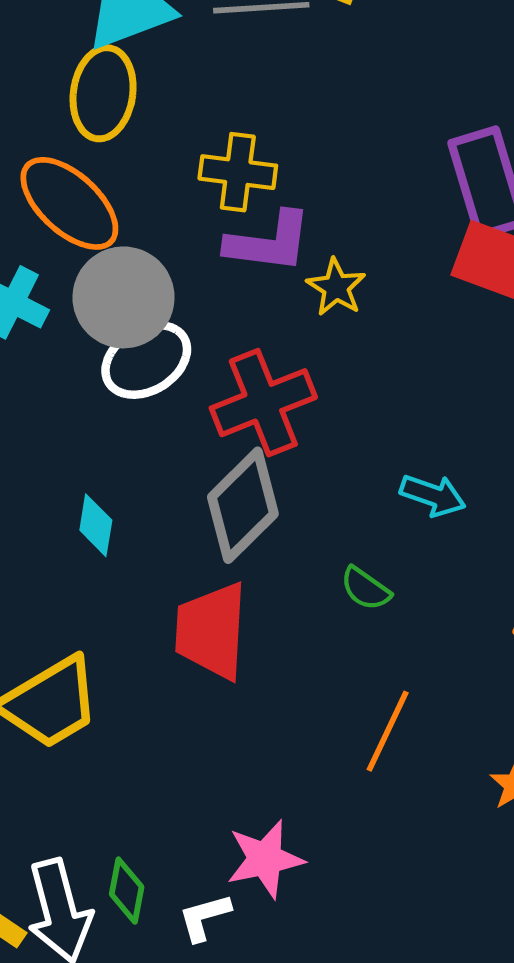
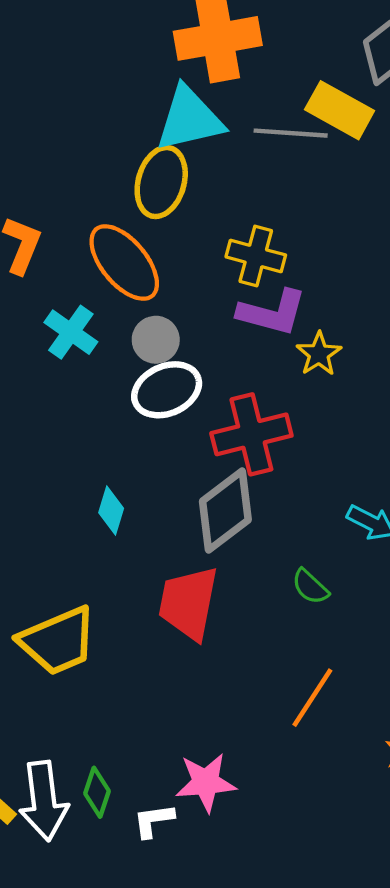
gray circle: (123, 297) -> (156, 340), size x0.6

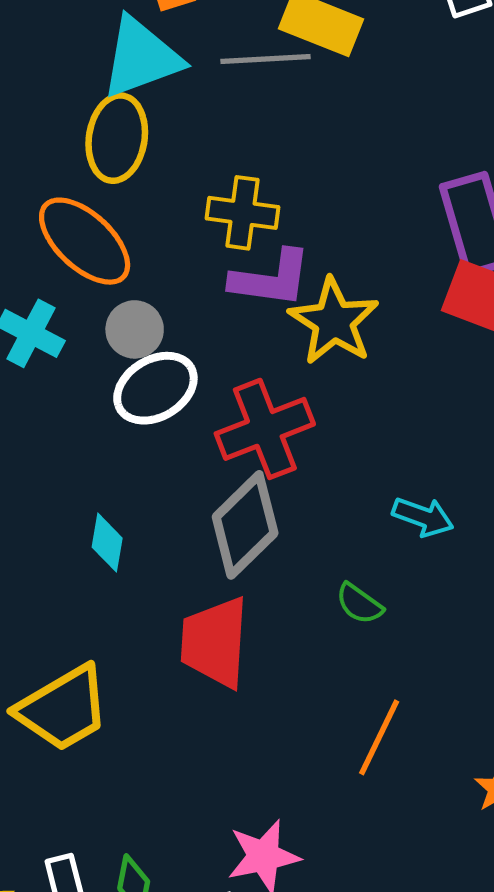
yellow star: (319, 354) -> (334, 321), size x1.6

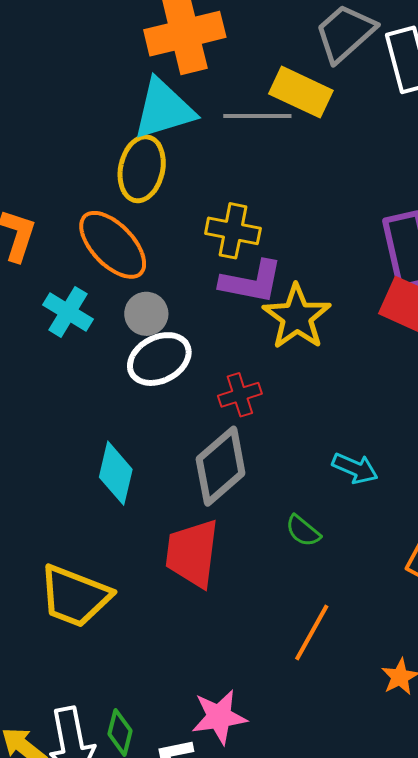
red cross: (265, 429) -> (240, 395), size x0.6
cyan diamond: (107, 543) -> (116, 473), size x1.4
yellow trapezoid: (63, 708) -> (75, 596), turned 48

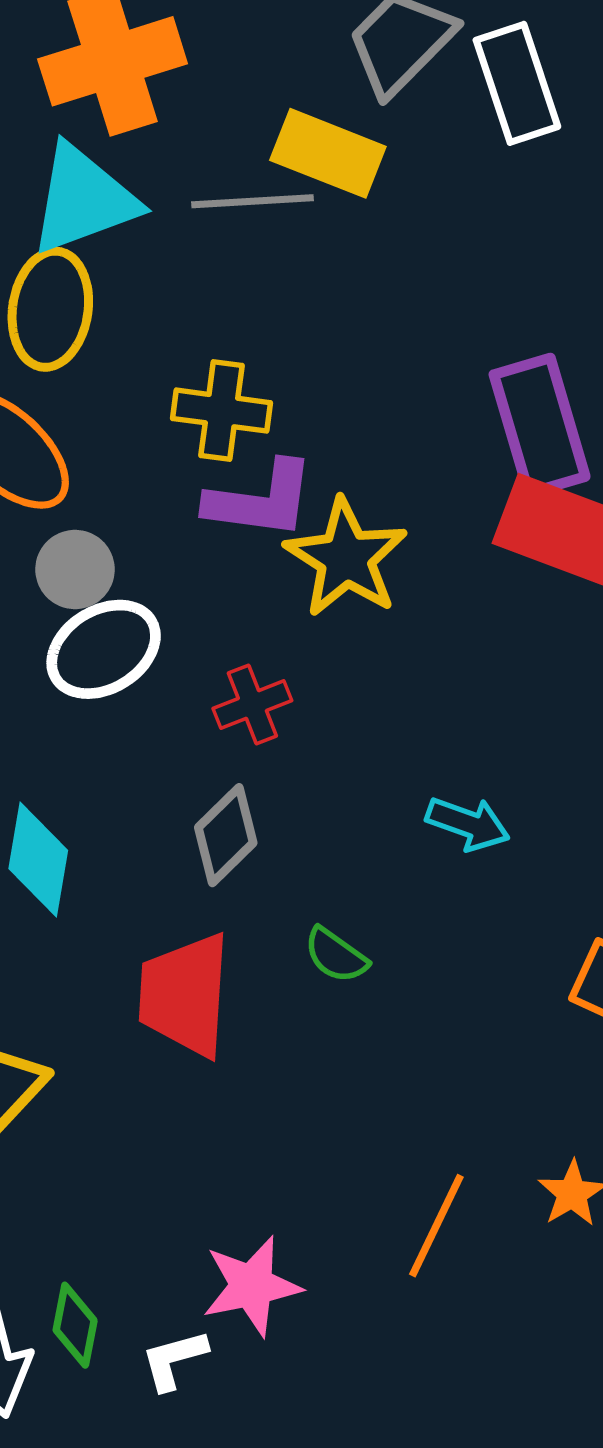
gray diamond: (221, 466) -> (226, 835), size x0.7
green semicircle: (303, 531) -> (336, 955), moved
orange line: (312, 633) -> (436, 1226), moved

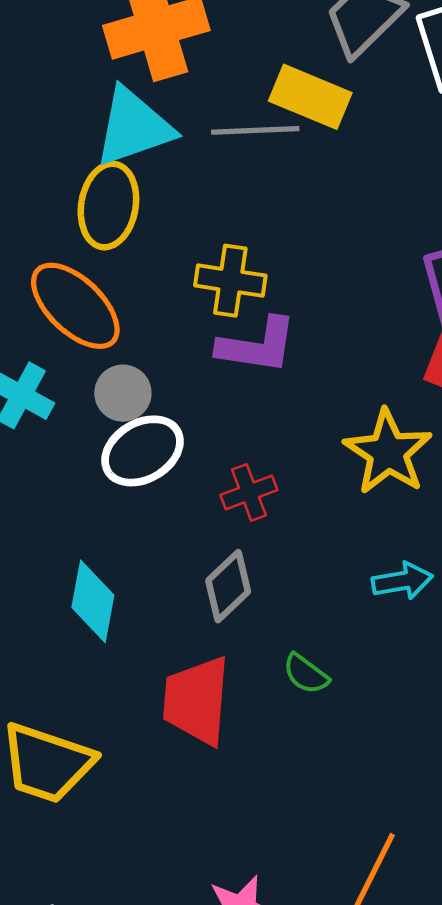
yellow star: (346, 558) -> (388, 452), moved
cyan arrow: (468, 824) -> (402, 581), turned -30

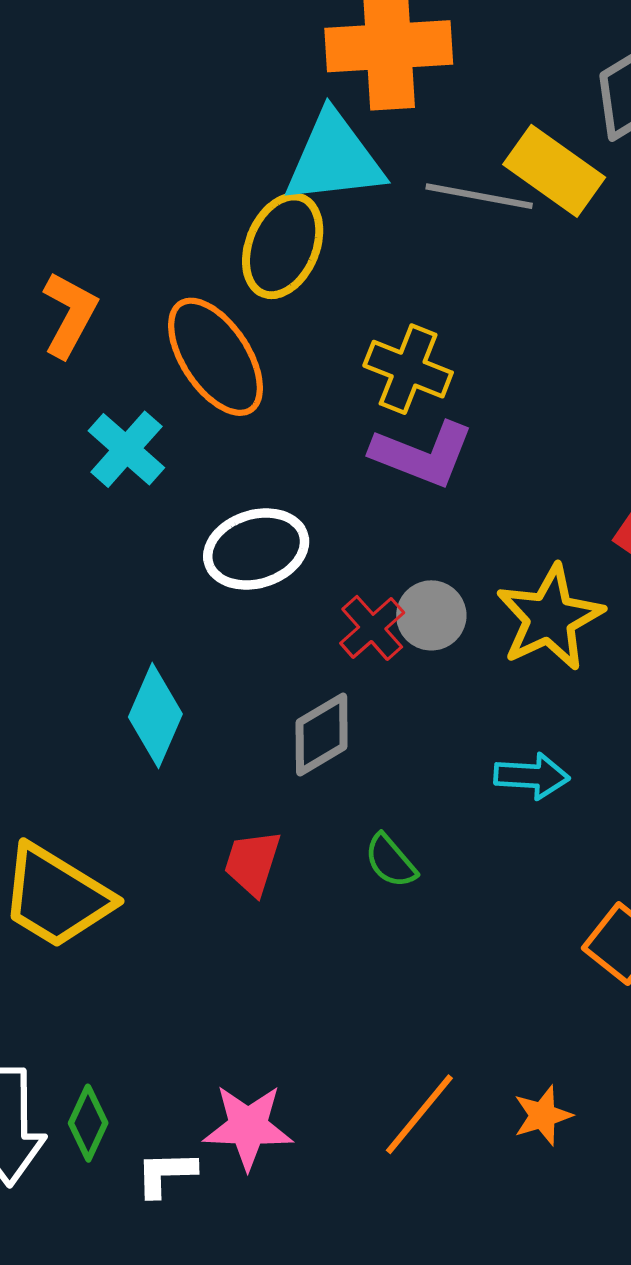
gray circle: (123, 393) -> (431, 615), moved
red cross: (249, 492) -> (372, 628), turned -34
red trapezoid: (197, 701) -> (252, 863), size x0.6

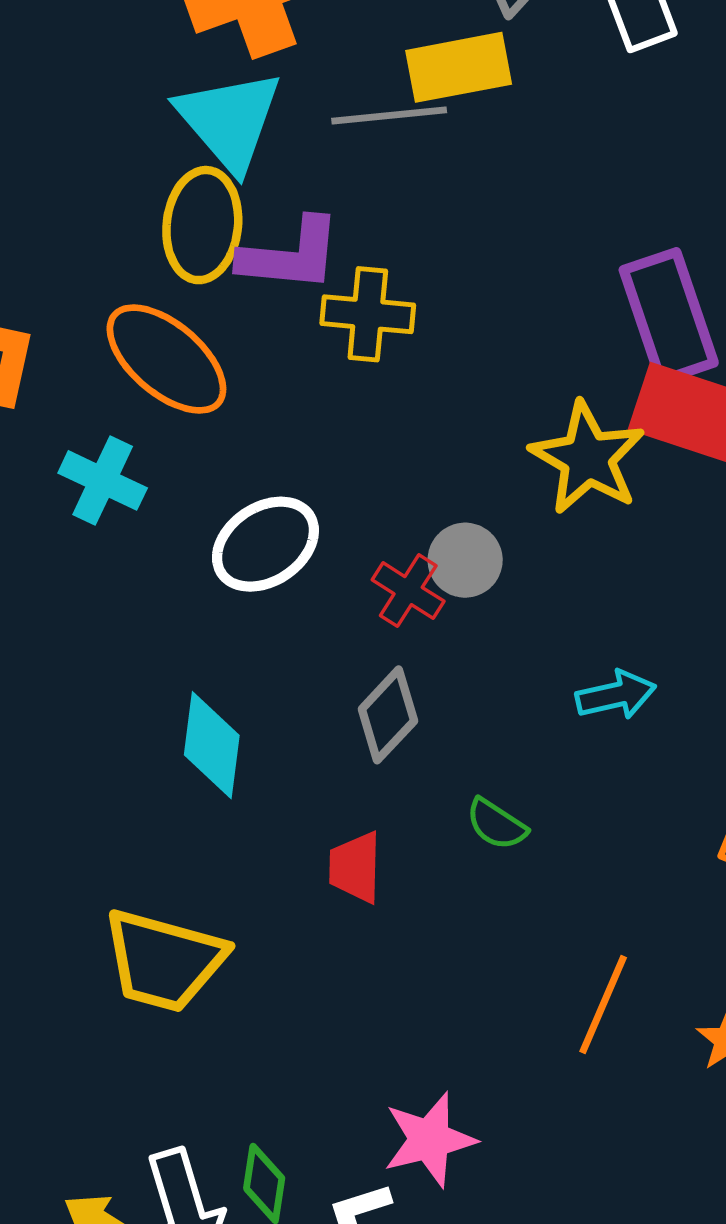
cyan triangle: (334, 159) -> (229, 120), turned -48
yellow rectangle: (554, 171) -> (459, 67), turned -30
purple L-shape: (422, 454) -> (290, 255), moved
yellow star: (550, 618) -> (588, 458), moved
orange line: (419, 1114) -> (603, 1005), moved

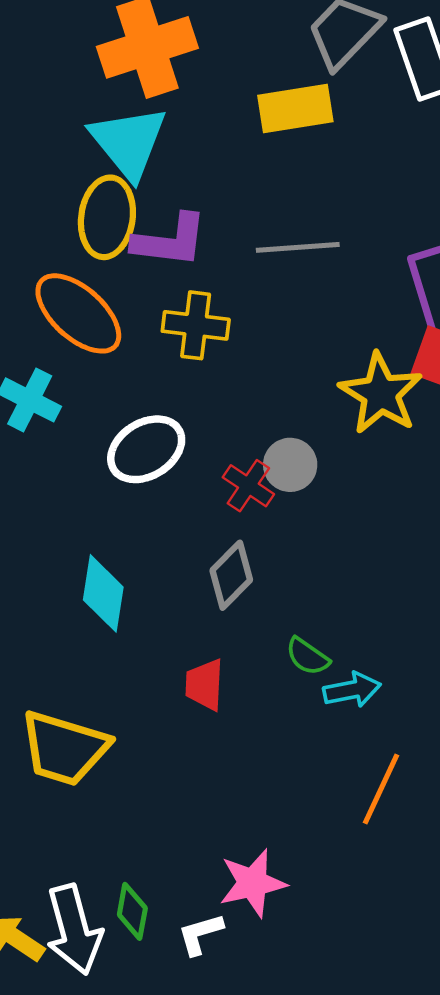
gray line: (389, 115) -> (298, 247), moved
yellow cross: (368, 314) -> (196, 325), moved
cyan arrow: (616, 695) -> (352, 690), moved

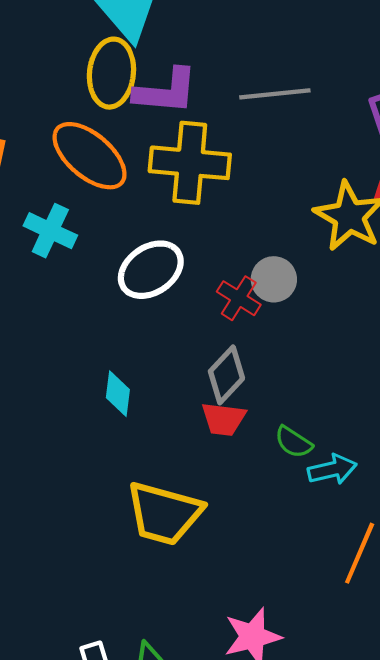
yellow cross: (196, 325) -> (190, 163), size x1.4
cyan diamond: (103, 593) -> (118, 394), size x0.7
red trapezoid: (205, 685) -> (223, 419), moved, turned -84
yellow trapezoid: (64, 748) -> (164, 513), moved

